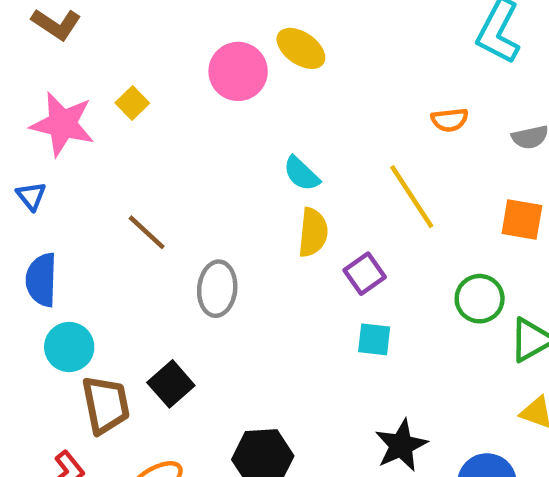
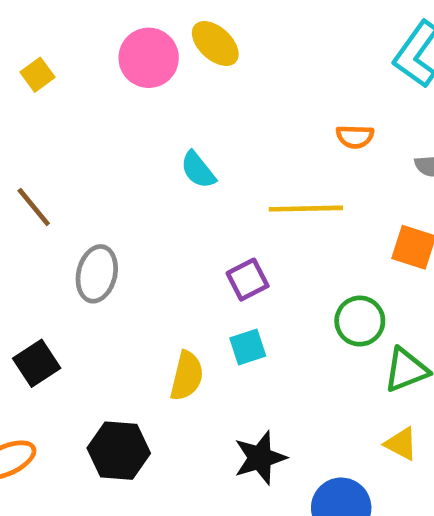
yellow line: (412, 197) -> (306, 209), turned -66
yellow semicircle: (313, 232) -> (187, 376), moved
cyan square: (374, 339) -> (248, 347), turned -33

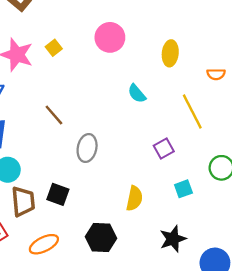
yellow ellipse: (215, 44) -> (170, 53), moved, turned 55
yellow line: (306, 209) -> (192, 111), turned 66
cyan square: (248, 347) -> (183, 189), moved
black square: (37, 363) -> (58, 194), turned -35

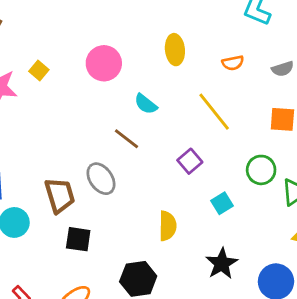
pink circle: (110, 37) -> (104, 63), moved
brown line: (54, 115) -> (127, 139), moved
gray ellipse: (87, 148) -> (101, 179), turned -36
brown trapezoid: (23, 201) -> (60, 195), moved

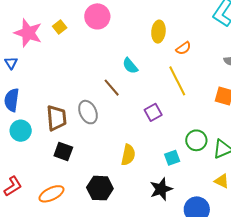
pink circle: (104, 63) -> (97, 16), moved
orange semicircle: (233, 63) -> (183, 48), moved, turned -35
green circle: (261, 170) -> (196, 140), moved
cyan square: (222, 203) -> (172, 158), moved

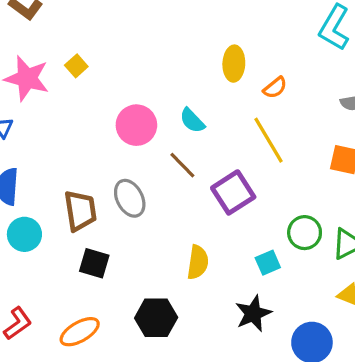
pink circle: (97, 16) -> (136, 125), moved
brown line: (112, 88) -> (182, 165), moved
purple square: (153, 112) -> (233, 192), size x1.5

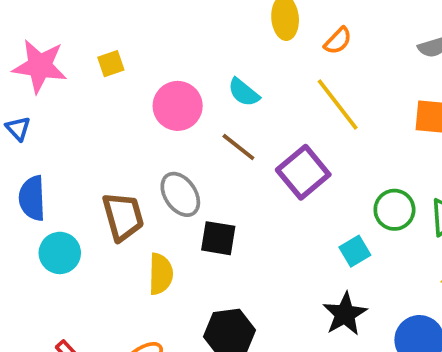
yellow square: (76, 66) -> (111, 64), moved, turned 30
yellow semicircle: (198, 262) -> (161, 274), moved
black square: (94, 263) -> (218, 238), moved

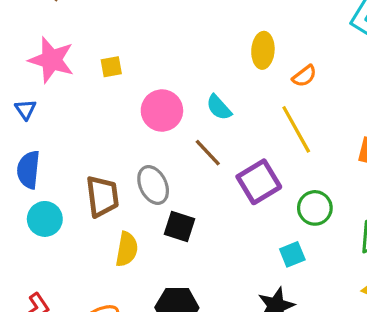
green circle: (394, 210) -> (315, 208), moved

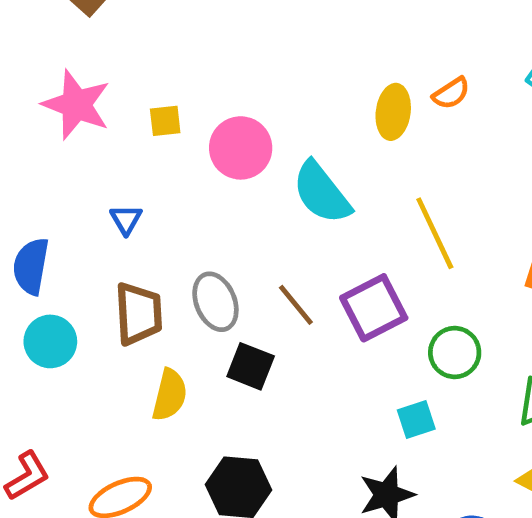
orange semicircle: (304, 76) -> (451, 93), moved
cyan semicircle: (219, 107) -> (322, 193), size x1.6
blue triangle: (25, 109) -> (126, 220), moved
pink circle: (162, 111) -> (241, 148), moved
brown line: (208, 153) -> (296, 305), moved

